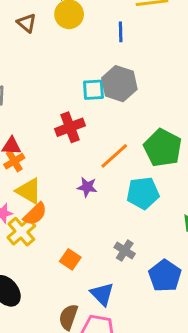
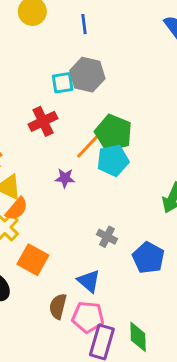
green pentagon: (163, 148) -> (113, 133), moved
cyan pentagon: (143, 193) -> (113, 160), moved
orange square: (70, 259) -> (33, 260), moved, size x1.5

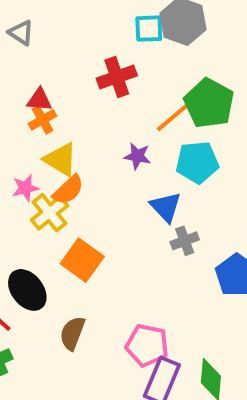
cyan pentagon: (113, 160) -> (197, 162), moved
gray cross: (107, 237) -> (185, 241), turned 36
blue triangle: (89, 281) -> (166, 207), moved
brown semicircle: (58, 306) -> (72, 333), moved

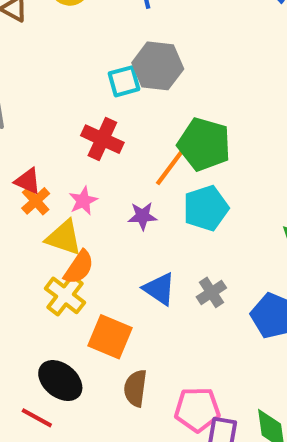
red cross: (117, 77) -> (102, 139), turned -33
red triangle: (39, 100) -> (28, 181), turned 32
pink star: (25, 188) -> (83, 201), moved
blue triangle: (166, 207) -> (159, 289), moved
brown semicircle: (72, 333) -> (135, 388), moved

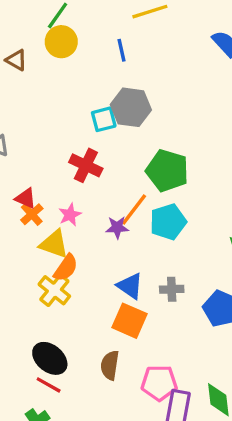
orange line: (171, 166) -> (134, 210), moved
gray cross: (211, 292) -> (172, 289), turned 30
orange square: (110, 337) -> (130, 321), moved
red line: (37, 418) -> (49, 385), moved

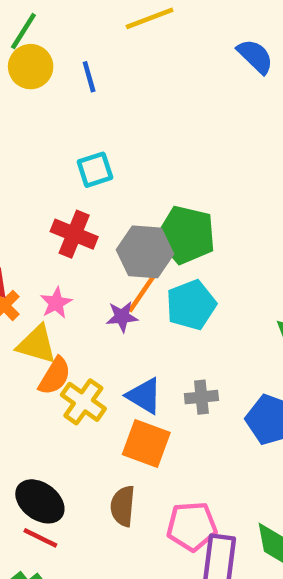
blue line: (121, 50) -> (89, 77), moved
gray hexagon: (131, 107) -> (145, 252), moved
yellow cross: (54, 290) -> (83, 402), moved

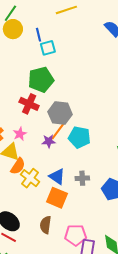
cyan square: (95, 170) -> (48, 48), moved
green pentagon: (186, 235) -> (41, 80), moved, turned -30
cyan pentagon: (191, 305) -> (79, 137), turned 30

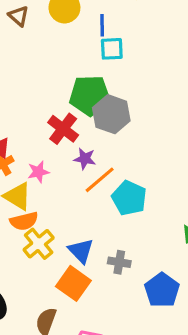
gray hexagon: (60, 113) -> (111, 114), moved
purple star: (49, 141) -> (85, 159), moved
orange semicircle: (18, 166) -> (24, 221), turned 30

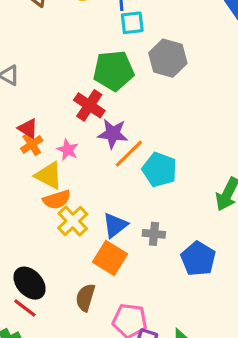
gray hexagon: (111, 114) -> (168, 58), moved
purple star: (85, 159) -> (113, 134), size x1.4
pink star: (38, 172) -> (68, 150), turned -30
blue triangle: (81, 251) -> (115, 225), turned 40

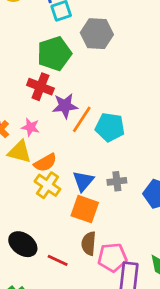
orange semicircle: (57, 200) -> (45, 163), moved
brown semicircle: (85, 298) -> (89, 244), moved
red line: (25, 308) -> (58, 260), moved

